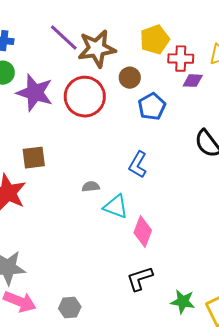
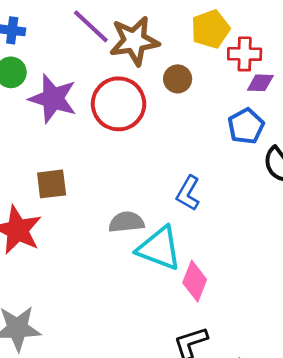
blue pentagon: (152, 107) -> (246, 126), moved
gray semicircle: (91, 187) -> (126, 222), size x1.5
cyan triangle: (116, 207) -> (159, 248), size x1.4

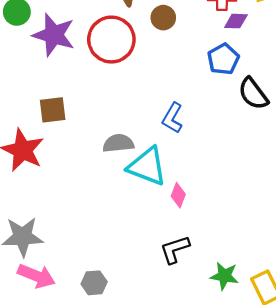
pink diamond: (195, 281) -> (178, 195), size x0.7

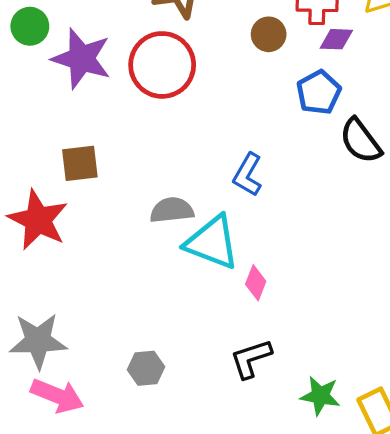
brown circle: (163, 18) -> (269, 34), moved
gray hexagon: (94, 283) -> (146, 368), moved

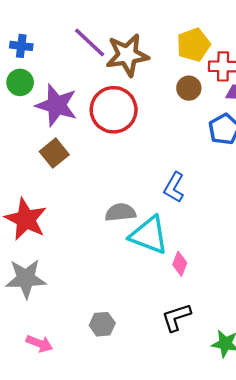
brown square: (80, 163) -> (54, 153), moved, turned -32
gray star: (38, 341) -> (26, 279), moved
pink arrow: (57, 396) -> (39, 344), size x0.7

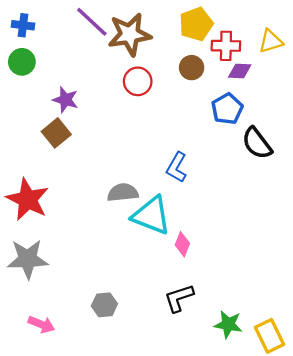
purple star: (57, 105) -> (65, 100), moved, size x0.6
red circle: (114, 110) -> (138, 81), moved, size x0.6

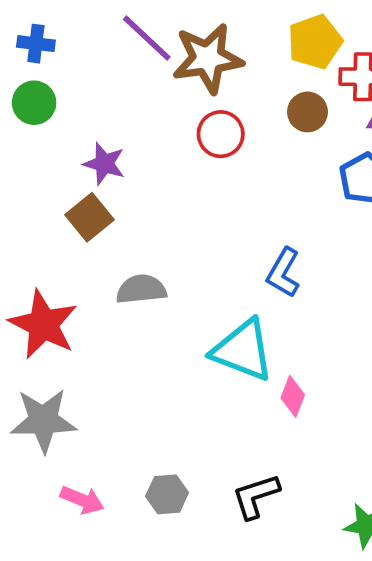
gray semicircle: (123, 193) -> (141, 289), moved
black L-shape: (179, 298) -> (256, 496), moved
pink arrow: (41, 324) -> (82, 500), moved

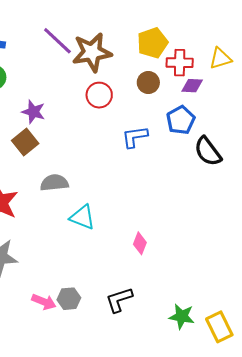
blue L-shape: (283, 273) -> (135, 137), moved, turned 52
cyan triangle: (243, 350) -> (82, 217), moved, size x0.7
pink arrow: (82, 500) -> (44, 302), moved

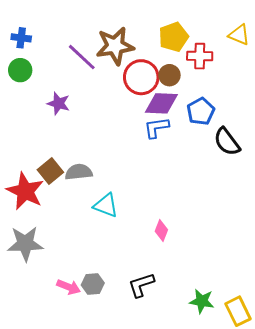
purple line: (57, 41) -> (82, 57), moved
yellow triangle: (220, 58) -> (239, 35), moved, turned 40
purple diamond: (192, 86) -> (161, 103), moved, size x1.6
red circle: (99, 95) -> (141, 77), moved, size x1.4
brown square: (25, 142) -> (50, 171), moved

